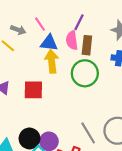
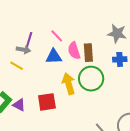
purple line: (79, 22) -> (29, 40), moved
pink line: (40, 24) -> (57, 36), moved
yellow arrow: (52, 61) -> (69, 84), moved

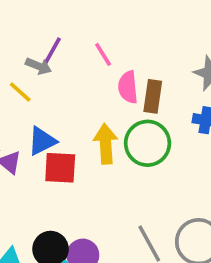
blue triangle: (54, 57) -> (42, 141), moved, turned -36

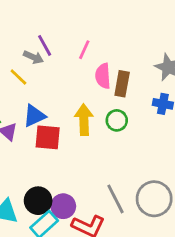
purple line: (52, 51) -> (45, 45), turned -60
pink line: (103, 54) -> (84, 50), turned 54
green circle: (148, 143) -> (117, 120), size x0.6

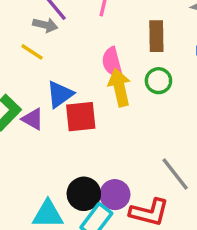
pink semicircle: (103, 76) -> (112, 62), moved

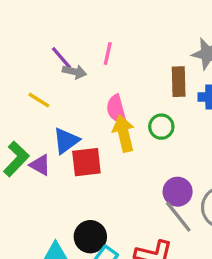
gray arrow: (45, 25) -> (74, 72), moved
brown rectangle: (156, 36) -> (179, 82), moved
purple circle: (115, 195) -> (178, 192), moved

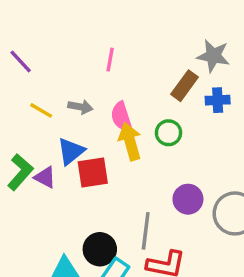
purple line: (61, 58) -> (21, 61), moved
gray arrow: (74, 72) -> (80, 107), moved
brown rectangle: (179, 82) -> (185, 86), turned 40
gray line: (178, 217) -> (146, 231), moved, turned 48

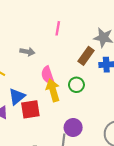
pink line: (110, 60) -> (58, 28), moved
gray arrow: (80, 107) -> (27, 52), moved
purple circle: (188, 199) -> (73, 127), moved

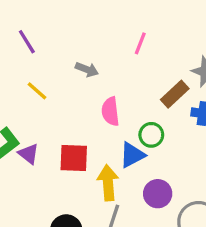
yellow arrow: (53, 90) -> (108, 183), moved
blue triangle: (17, 97) -> (132, 155), moved
purple circle: (73, 127) -> (158, 194), moved

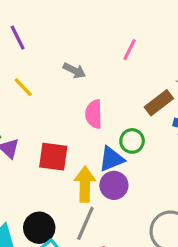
purple circle: (158, 194) -> (114, 185), moved

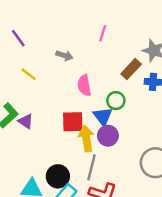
red square: (53, 157) -> (73, 122), moved
blue triangle: (111, 159) -> (103, 116), turned -35

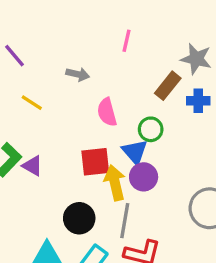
black circle: (58, 176) -> (79, 218), moved

